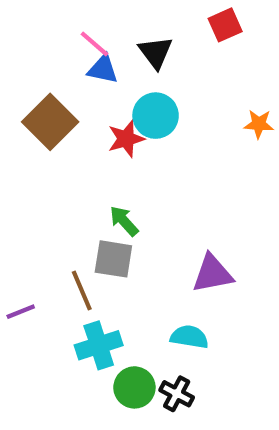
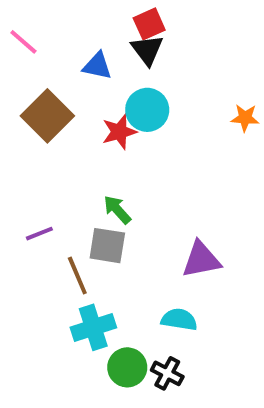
red square: (225, 25) -> (149, 24), moved
pink line: (94, 44) -> (23, 42), moved
purple line: (21, 312) -> (39, 234), moved

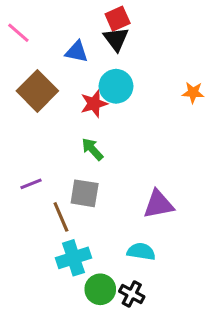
green arrow: (117, 210) -> (92, 149), moved

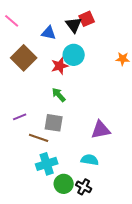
red square: (118, 19) -> (87, 19), moved
brown line: (61, 217) -> (39, 138), turned -48

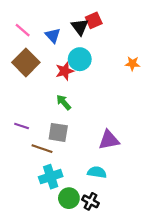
pink line: (12, 21) -> (23, 30), moved
blue triangle: (49, 33) -> (53, 35), turned 35
purple line: (20, 117) -> (22, 126), turned 40

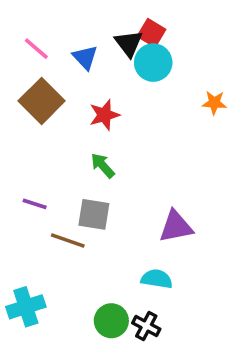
red square: (94, 20) -> (151, 33), turned -35
cyan circle: (80, 59) -> (153, 63), moved
cyan cross: (51, 177) -> (26, 307), moved

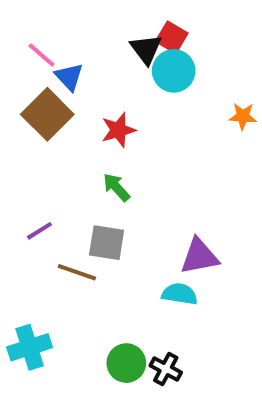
blue triangle: (85, 57) -> (69, 77), moved
purple line: (35, 204) -> (39, 231), turned -50
cyan semicircle: (157, 279) -> (180, 294), moved

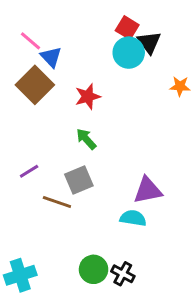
black triangle: (146, 49) -> (149, 42), moved
gray square: (107, 243) -> (79, 180), turned -32
cyan cross: (30, 347) -> (20, 275), moved

